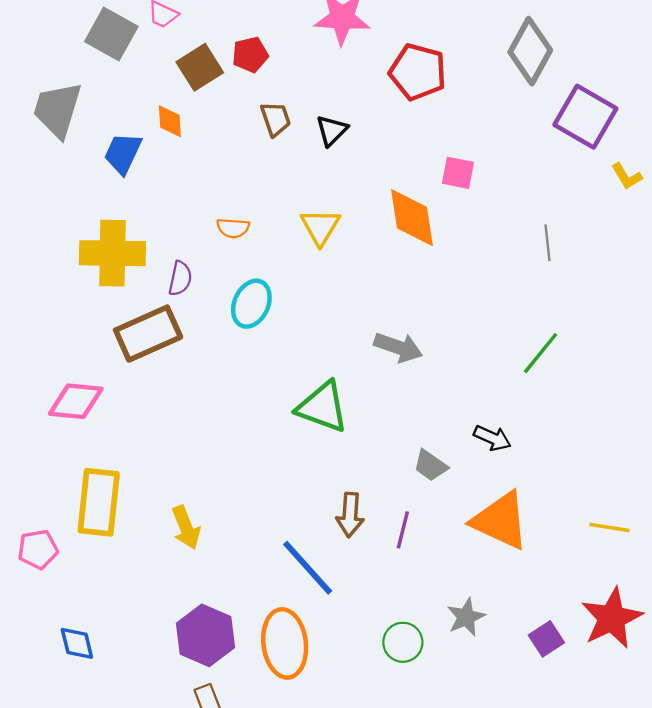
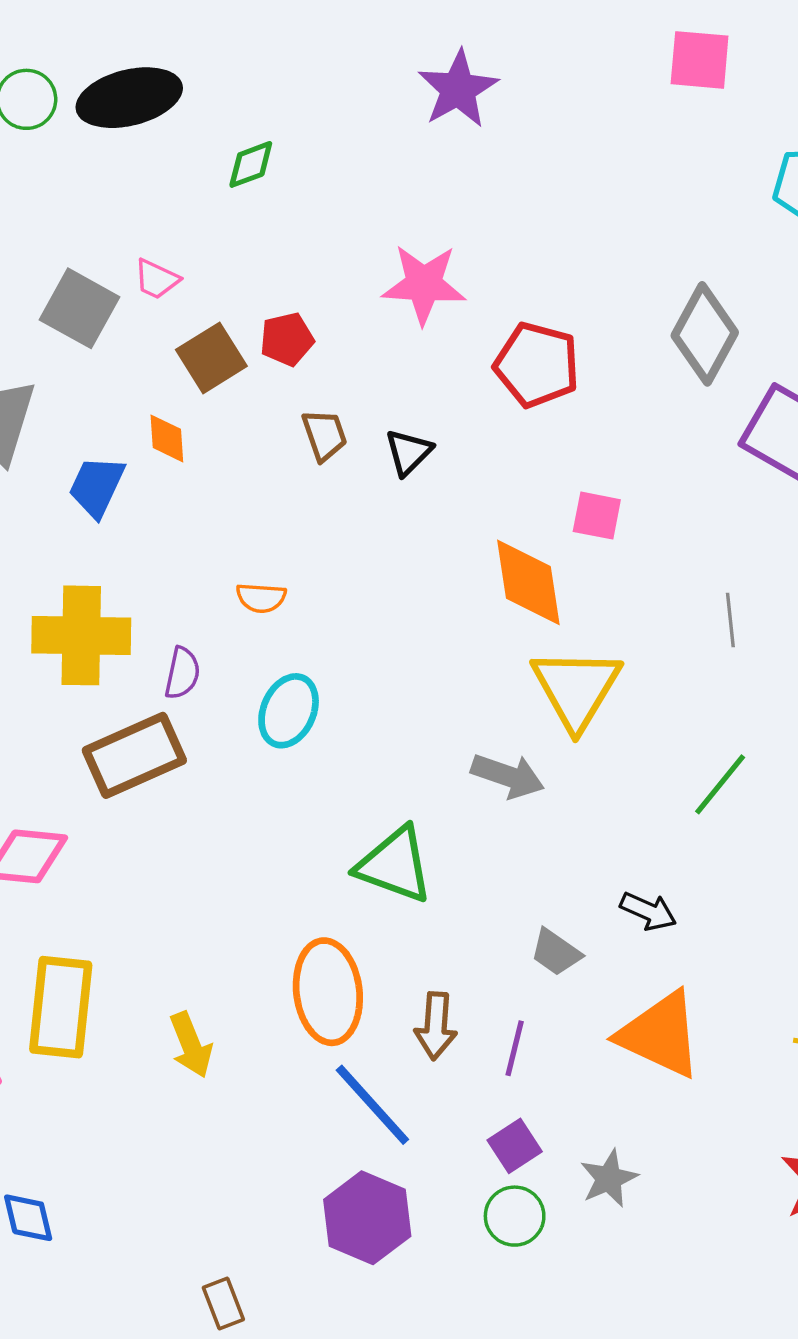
yellow triangle: (320, 227) -> (576, 689), moved, size x1.5
purple hexagon: (205, 635) -> (367, 1218), moved
purple square: (546, 639) -> (515, 1146), moved
orange ellipse: (285, 643) -> (328, 992), moved

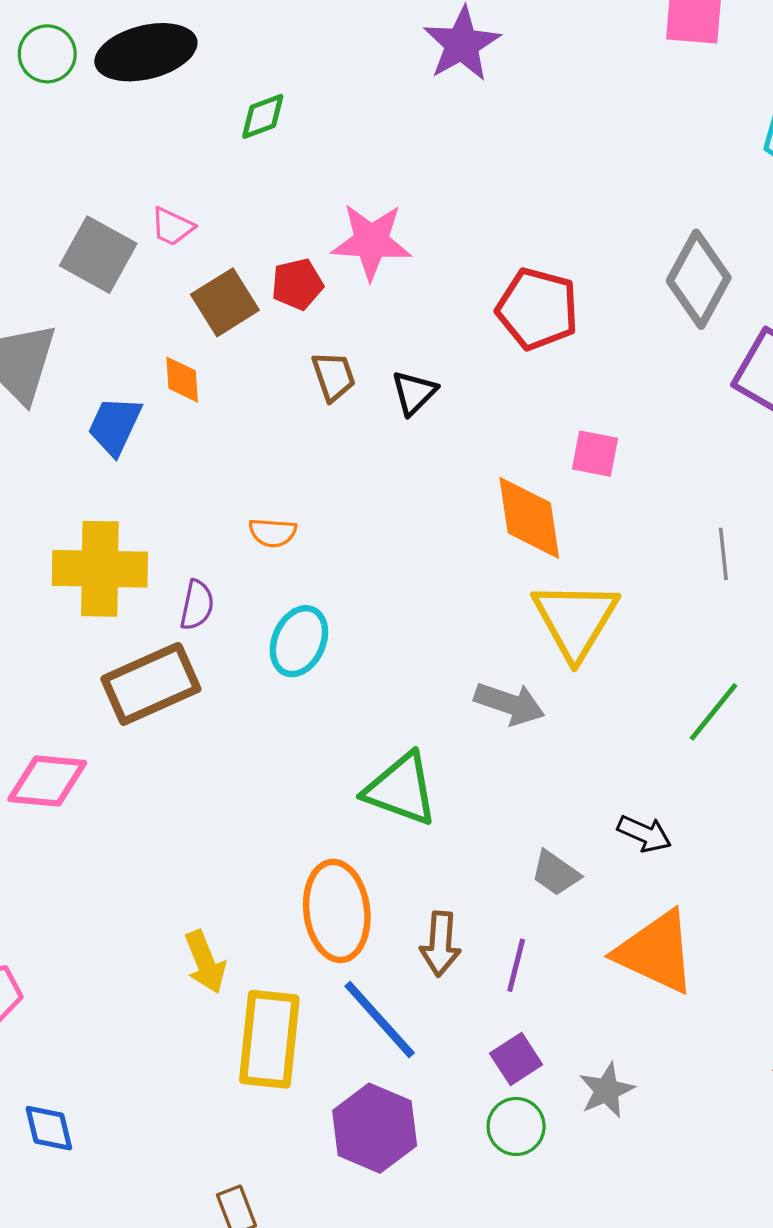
pink star: (424, 284) -> (371, 241), moved
yellow rectangle: (61, 1007) -> (269, 1039), moved

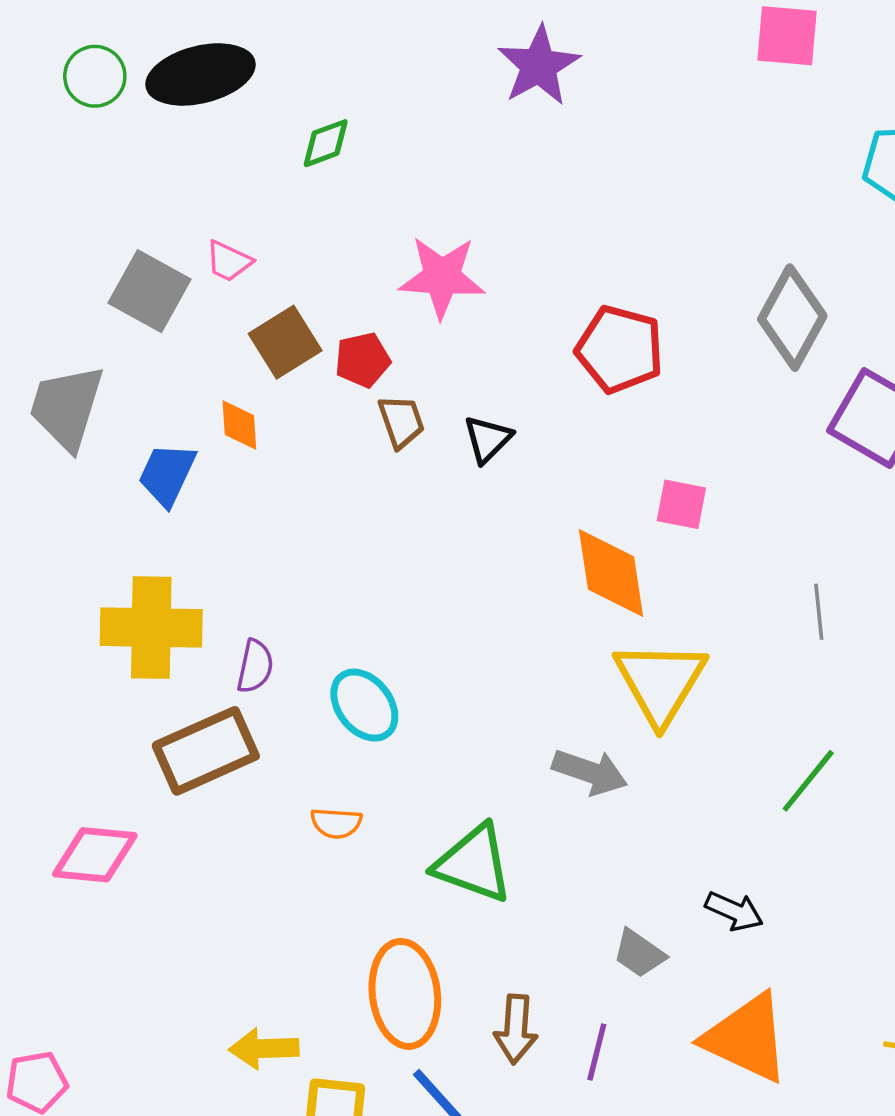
red pentagon: (297, 284) -> (363, 360), moved
orange semicircle: (273, 533) -> (336, 823), moved
cyan ellipse: (299, 641) -> (364, 705), turned -62
yellow arrow: (205, 962) -> (264, 1049), turned 110

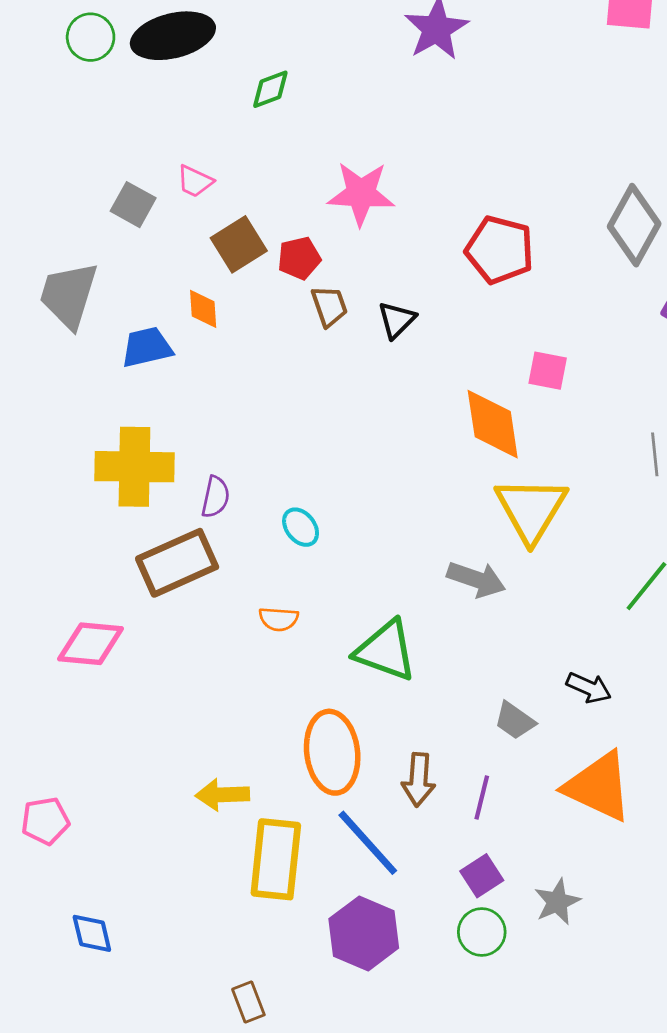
gray square: (149, 291) -> (133, 205), size x0.7
blue trapezoid: (167, 474) -> (147, 347), turned 52
cyan ellipse: (364, 705) -> (301, 527), size x0.7

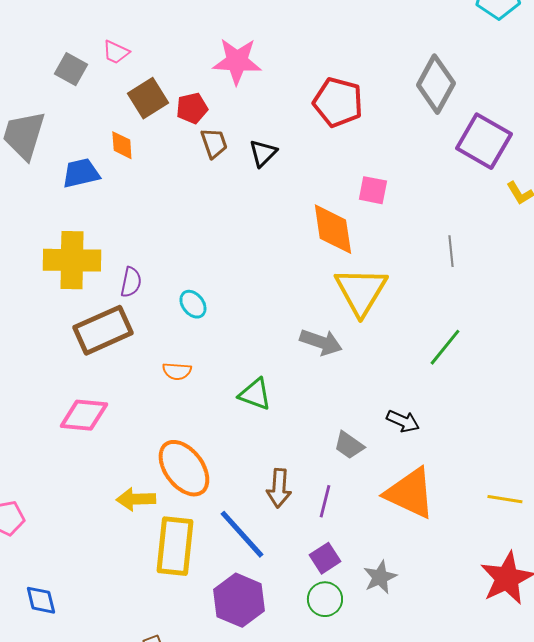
pink diamond: (91, 644) -> (84, 415), moved
green triangle: (386, 651) -> (255, 394), size x0.7
orange ellipse: (332, 752) -> (184, 468), moved, turned -30

